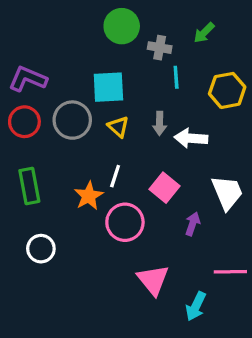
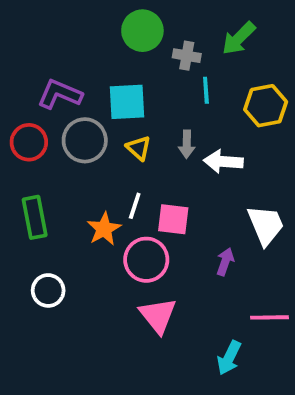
green arrow: (204, 33) -> (239, 38), size x1.4
purple L-shape: (28, 79) -> (60, 94), moved
pink square: (165, 188) -> (173, 219), moved, turned -32
pink triangle: (153, 280) -> (158, 316), moved

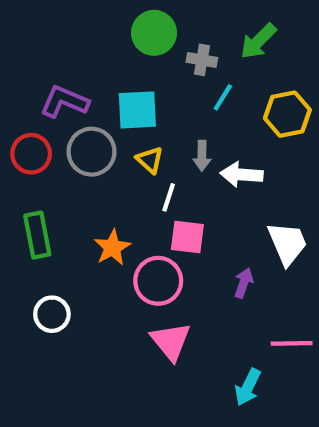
cyan line: (206, 90) -> (223, 97), turned 36
white line: (135, 206) -> (169, 197), moved

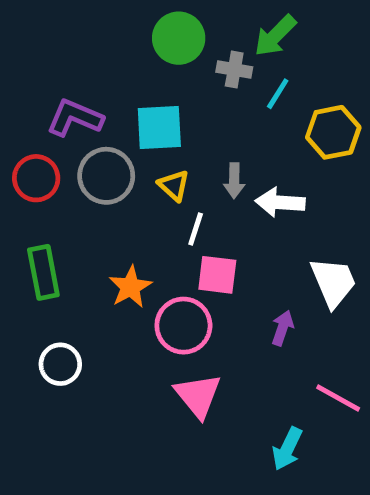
green arrow: (258, 41) -> (275, 36), moved
cyan line: (223, 97) -> (278, 94), moved
pink line: (292, 343) -> (338, 398), turned 30

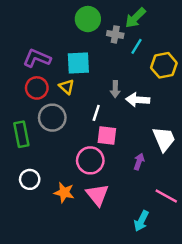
gray circle: (106, 176) -> (52, 118), moved
red circle: (36, 178) -> (37, 88), moved
yellow triangle: (174, 185) -> (66, 87), moved
orange star: (130, 287) -> (64, 192), moved, turned -30

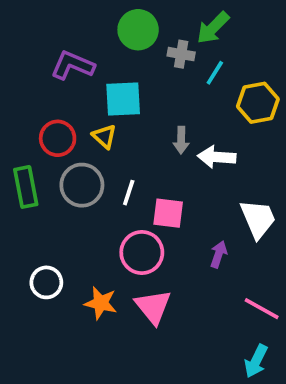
purple L-shape: (37, 58) -> (73, 65), moved
white line: (96, 113) -> (129, 193), moved
green rectangle: (21, 134) -> (26, 187), moved
cyan arrow: (141, 221) -> (256, 361), moved

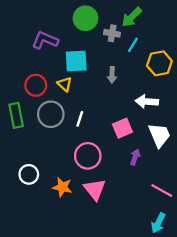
gray arrow: (181, 140) -> (112, 75), moved
white arrow: (217, 157) -> (147, 102), moved
pink square: (168, 213) -> (122, 128), moved, turned -30

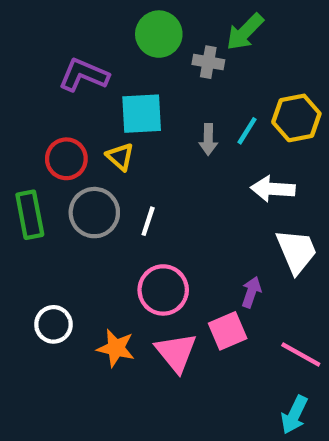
cyan line: (133, 45) -> (247, 131), moved
pink square: (122, 128) -> (228, 331), moved

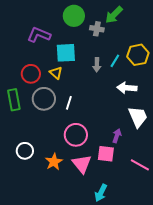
pink square: (228, 331) -> (106, 154), turned 30
orange star: (116, 348) -> (54, 162), turned 30
cyan arrow: (294, 415) -> (101, 193), moved

